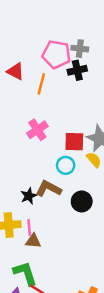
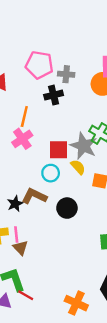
gray cross: (80, 49) -> (66, 74), moved
black cross: (77, 70) -> (54, 95), moved
orange line: (41, 84) -> (24, 116), moved
brown triangle: (33, 241) -> (20, 248), turned 42

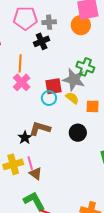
cyan circle: (51, 173) -> (49, 98), moved
black circle: (67, 208) -> (78, 133), moved

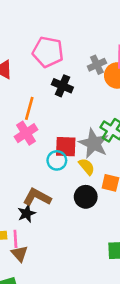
gray cross: (49, 22) -> (97, 65), moved, turned -32
black cross: (42, 41) -> (62, 86), turned 35
black circle: (78, 133) -> (86, 197), moved
black star: (25, 138) -> (27, 213), moved

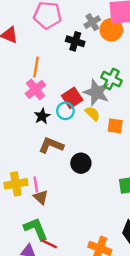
black cross: (62, 86) -> (75, 41), moved
red square: (66, 147) -> (72, 98), turned -30
black circle: (86, 197) -> (81, 163), moved
black star: (27, 213) -> (42, 116), moved

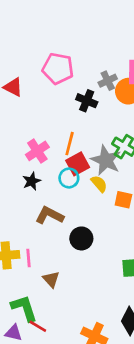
orange line: (36, 67) -> (70, 144), moved
black star: (42, 116) -> (32, 181), moved
brown triangle: (41, 197) -> (51, 279), moved

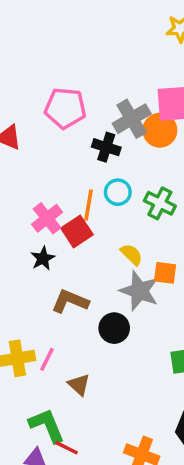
gray cross: (108, 81) -> (132, 119), size x1.5
gray star: (106, 160) -> (139, 291), moved
red square: (78, 164) -> (77, 231), moved
cyan circle: (69, 178) -> (118, 192), moved
pink line: (28, 258) -> (47, 359), turned 36

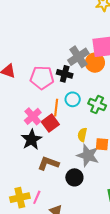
pink pentagon: (65, 108) -> (42, 78), moved
yellow semicircle: (132, 255) -> (82, 135), turned -120
black star: (43, 258) -> (32, 140), size x1.5

